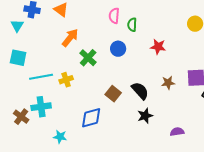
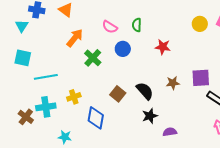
pink semicircle: (114, 16) -> (110, 27), moved, turned -63
yellow cross: (66, 80) -> (74, 97), moved
blue diamond: (91, 118) -> (96, 118), turned -65
purple semicircle: (177, 132) -> (170, 132), moved

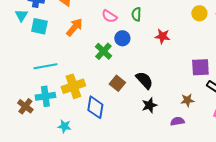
cyan square: (23, 58) -> (39, 26), moved
green cross: (93, 58) -> (103, 51), moved
brown star: (173, 83) -> (187, 100), moved
yellow cross: (74, 97) -> (73, 86), size x1.6
purple semicircle: (170, 132) -> (177, 121), moved

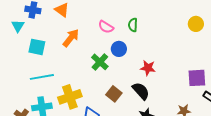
cyan square: (39, 26) -> (37, 47), moved
red star: (162, 36) -> (148, 68), moved

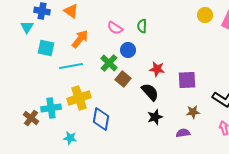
yellow circle: (196, 24) -> (205, 15), moved
cyan line: (42, 77) -> (71, 66), moved
purple square: (197, 78) -> (187, 80), moved
brown square: (114, 94) -> (123, 79), moved

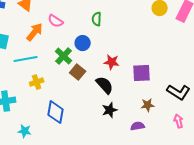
pink semicircle: (115, 28) -> (56, 21), moved
yellow cross: (79, 98) -> (37, 82), moved, size x0.6

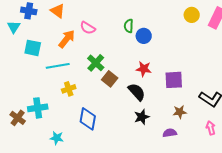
blue circle: (83, 43) -> (144, 36), moved

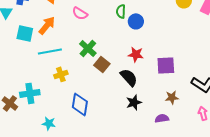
orange arrow: (67, 39) -> (47, 25), moved

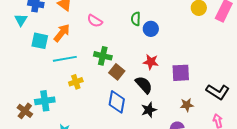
green cross: (88, 48) -> (103, 56), turned -30
blue diamond: (80, 104) -> (117, 102), moved

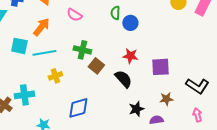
cyan square: (40, 41) -> (19, 46), moved
blue diamond: (117, 102) -> (78, 108), moved, turned 65
black star: (149, 110) -> (136, 109), moved

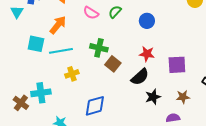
green semicircle: (115, 13) -> (115, 12), moved, turned 40
black semicircle: (123, 79) -> (140, 77), turned 90
black star: (136, 109) -> (153, 97), moved

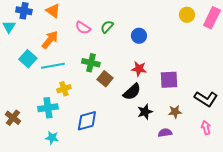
cyan square: (36, 44) -> (28, 59), turned 30
cyan cross: (41, 93) -> (48, 108), moved

